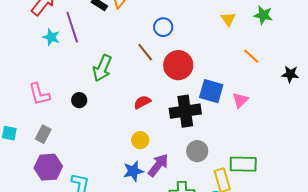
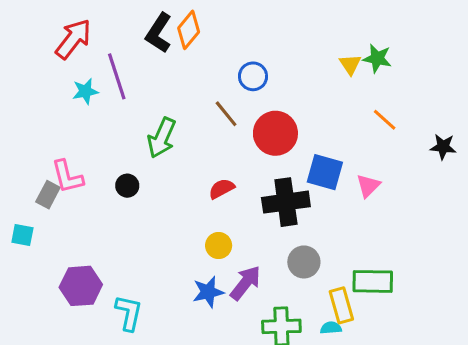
green star: (263, 15) -> (377, 58), moved
cyan star: (51, 37) -> (85, 91), turned -30
gray rectangle: (43, 134) -> (48, 195), moved

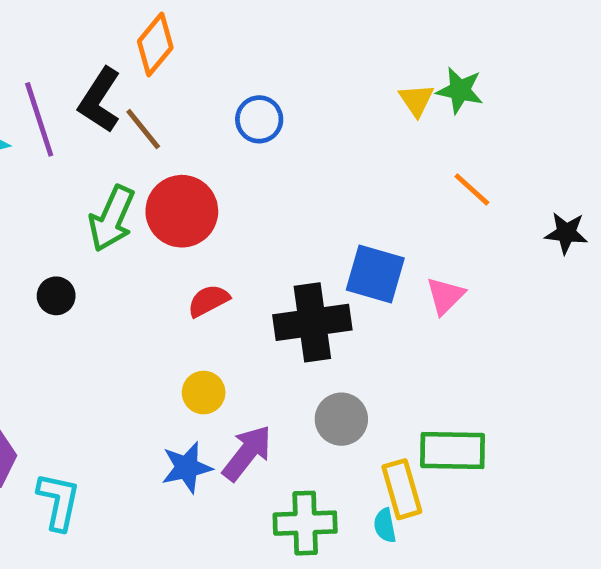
black L-shape: (159, 33) -> (100, 100), moved
brown line: (226, 114) -> (143, 129), moved
red circle: (275, 133) -> (182, 211), moved
cyan semicircle: (331, 328) -> (385, 525), turned -96

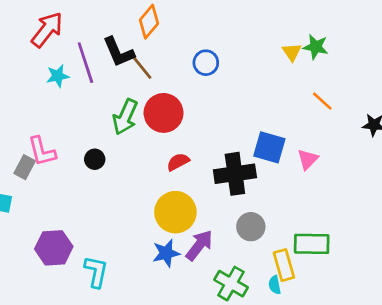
black L-shape: (100, 100) -> (119, 52), turned -56
yellow circle: (204, 393) -> (175, 212), size x1.8
green cross: (305, 523) -> (231, 284), turned 32

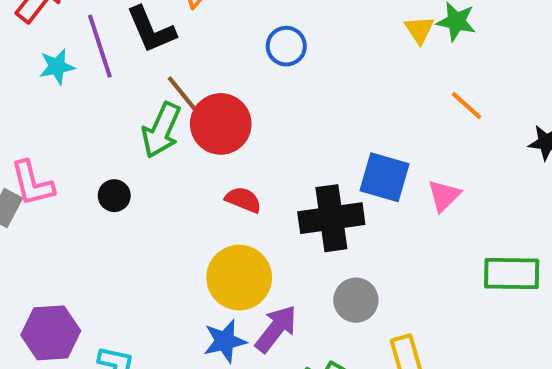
brown line: (142, 68) -> (182, 93), moved
red semicircle: (178, 162) -> (243, 200), turned 50
green rectangle: (312, 244) -> (512, 273), moved

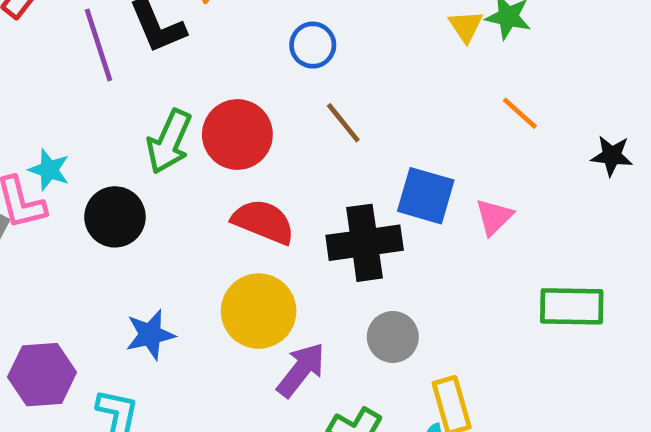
cyan star: (57, 67) -> (49, 170), moved, turned 30
brown line: (182, 93) -> (343, 123), moved
black circle: (114, 196) -> (115, 217), size x1.6
red semicircle: (243, 200) -> (263, 222), size x1.5
blue star: (225, 341) -> (150, 335), moved

